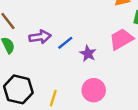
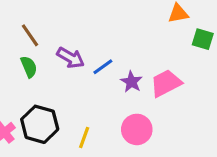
purple arrow: (40, 37) -> (71, 58), turned 35
pink trapezoid: (121, 39) -> (166, 83), moved

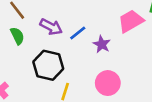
pink trapezoid: (166, 83) -> (131, 21), moved
black hexagon: (40, 124) -> (48, 65), moved

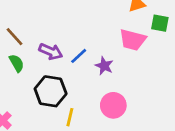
pink trapezoid: (131, 21) -> (133, 40), turned -132

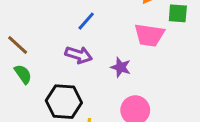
purple arrow: (51, 52) -> (79, 55), moved
blue line: (79, 56) -> (86, 21), moved

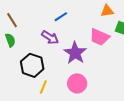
purple star: (121, 67) -> (75, 53), size x1.6

